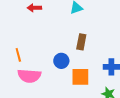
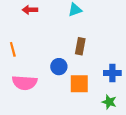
orange line: (18, 55) -> (13, 49), moved

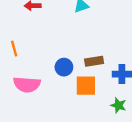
brown rectangle: (80, 46) -> (94, 61), moved, turned 70

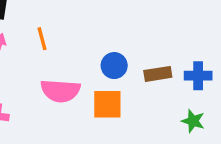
brown rectangle: (94, 61) -> (158, 74), moved
orange square: (86, 86) -> (107, 104), moved

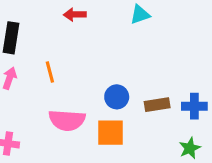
green star: (193, 121) -> (190, 148), turned 30

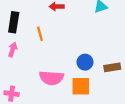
orange line: (50, 72) -> (40, 34), moved

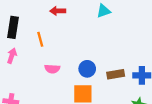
pink semicircle: (51, 78) -> (52, 69), moved, size x0.6

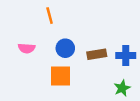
orange line: (40, 39) -> (50, 16), moved

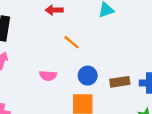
orange line: (50, 16) -> (72, 42), turned -35

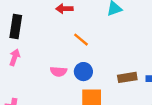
blue circle: (88, 76) -> (83, 72), moved

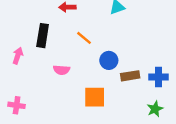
black rectangle: (16, 26) -> (43, 36), moved
blue circle: (83, 72) -> (109, 60), moved

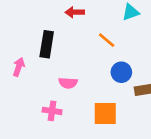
orange line: (84, 38) -> (107, 40), moved
pink cross: (17, 105) -> (52, 111), moved

